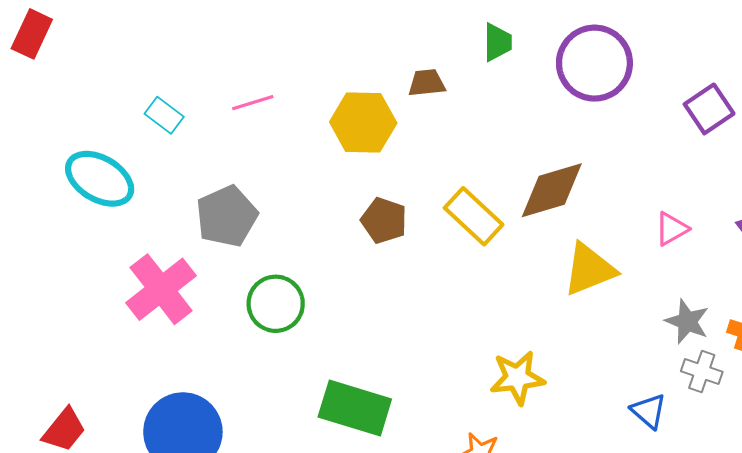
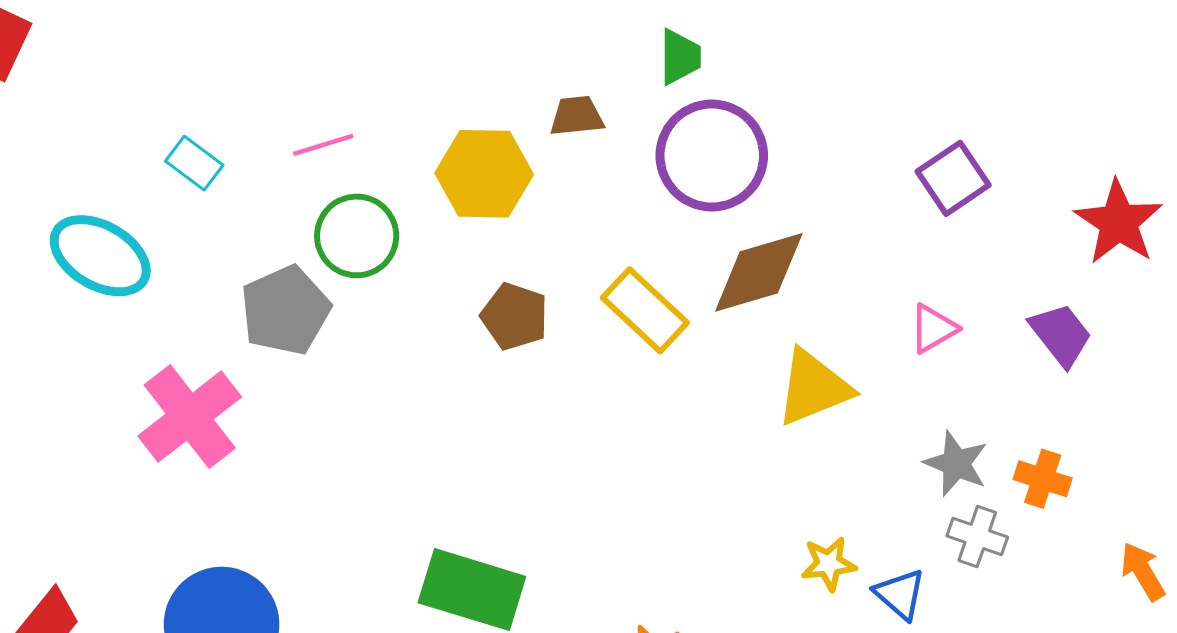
purple circle: (594, 63) -> (712, 156), moved
purple square: (709, 109) -> (953, 178), moved
green circle: (276, 304) -> (357, 236), moved
yellow star: (517, 378) -> (829, 564), moved, size x0.7

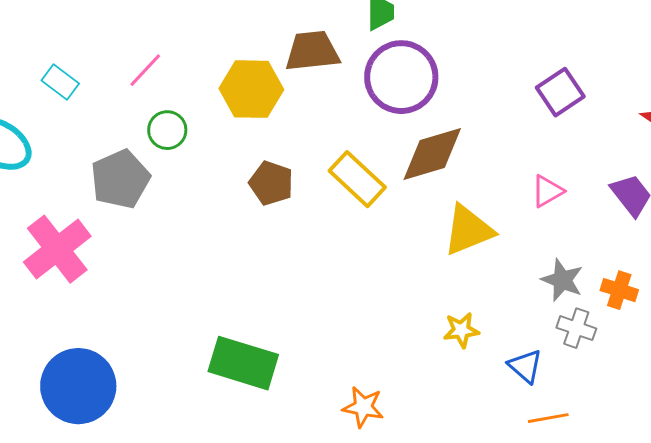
brown trapezoid: (577, 116) -> (312, 51), size x1.5
pink line: (323, 145) -> (145, 70), turned -30
green circle: (357, 236) -> (167, 130), size x0.7
yellow star: (829, 564) -> (461, 330), moved

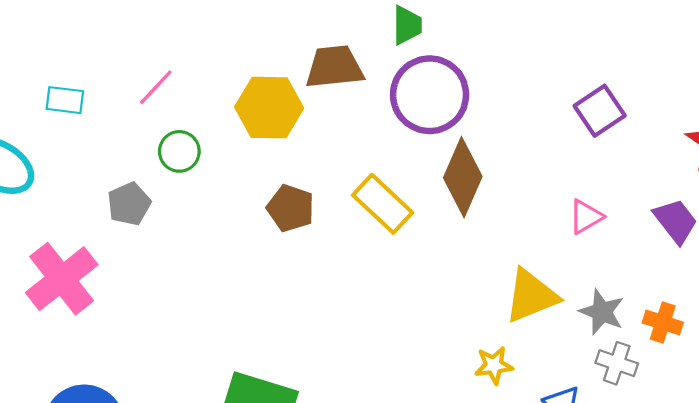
cyan rectangle: (60, 82) -> (65, 100), turned -30
brown diamond: (432, 154) -> (463, 177), turned -50
gray pentagon: (120, 179) -> (129, 204), size x0.7
yellow triangle: (468, 230) -> (531, 296), moved

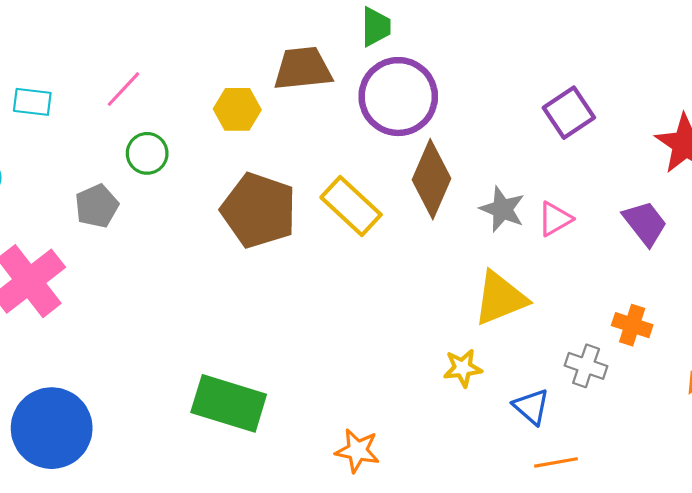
yellow hexagon: (269, 108) -> (237, 109), size x0.7
brown pentagon: (291, 208) -> (259, 210), size x1.6
gray star: (602, 312) -> (502, 209), moved

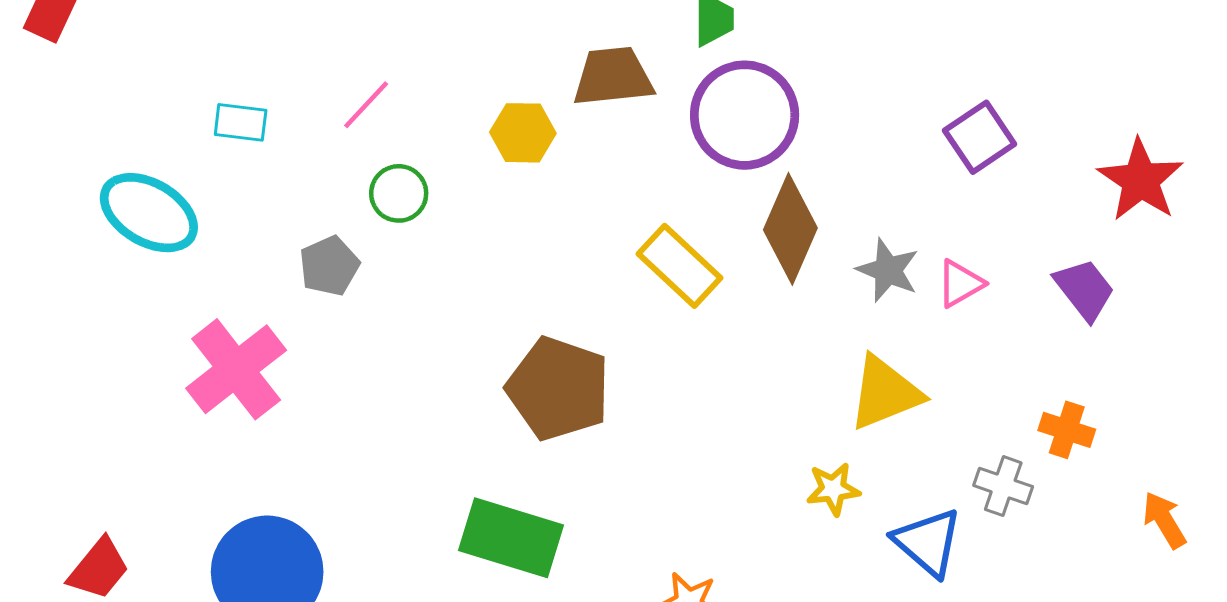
brown pentagon: (259, 210) -> (558, 388), moved
blue triangle: (531, 407) -> (928, 542), size x1.4

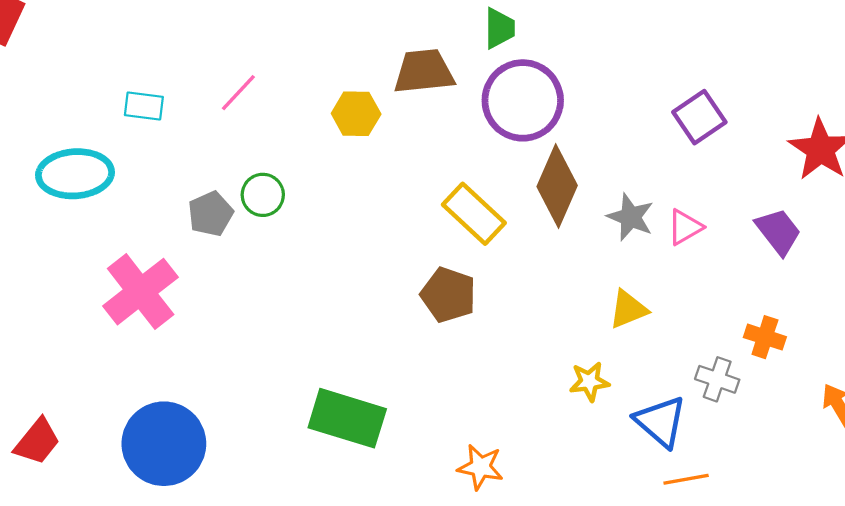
green circle: (399, 193) -> (263, 195), moved
cyan ellipse: (149, 213) -> (75, 174), turned -34
brown pentagon: (558, 388) -> (448, 295), moved, size x0.7
yellow triangle: (885, 393) -> (628, 309), size x0.7

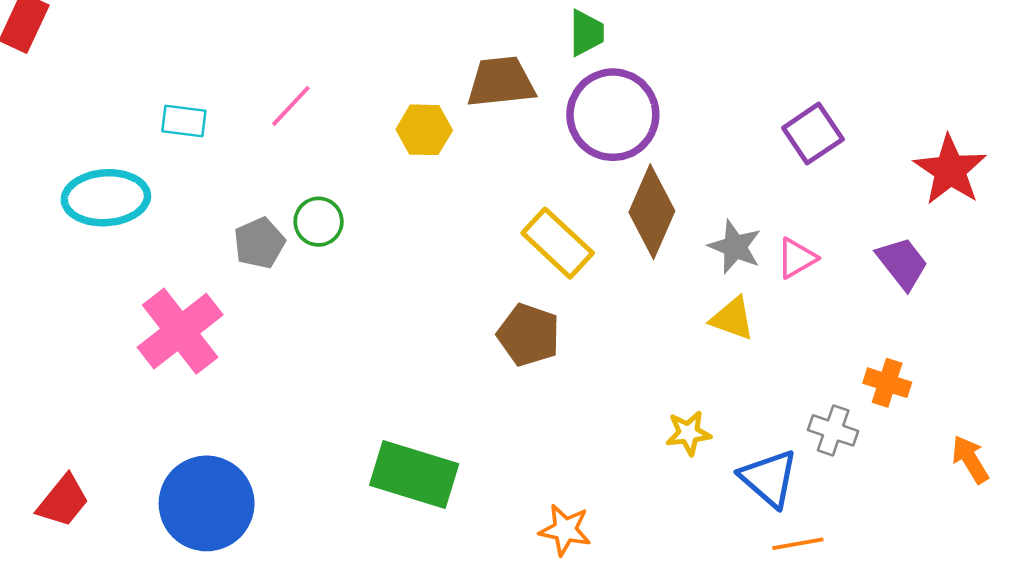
yellow triangle: (628, 309) -> (732, 319), moved, turned 42

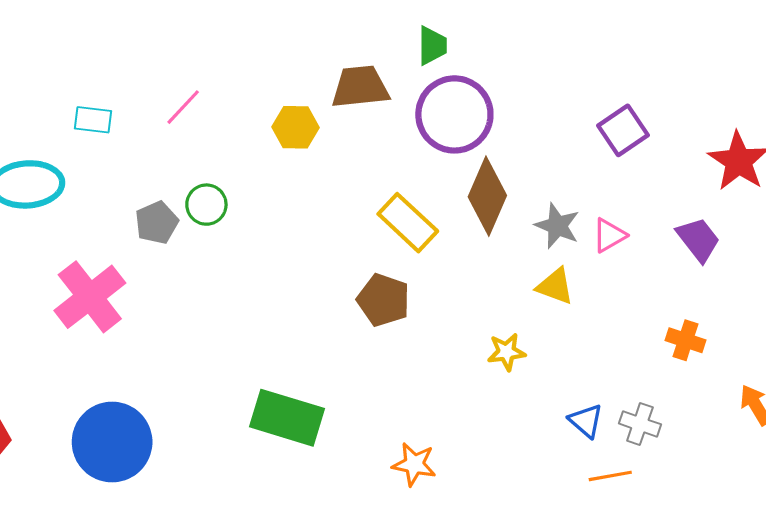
gray cross: (833, 430) -> (640, 424), moved
yellow star: (688, 433) -> (506, 352), moved
blue triangle: (769, 478) -> (586, 421), size x0.7

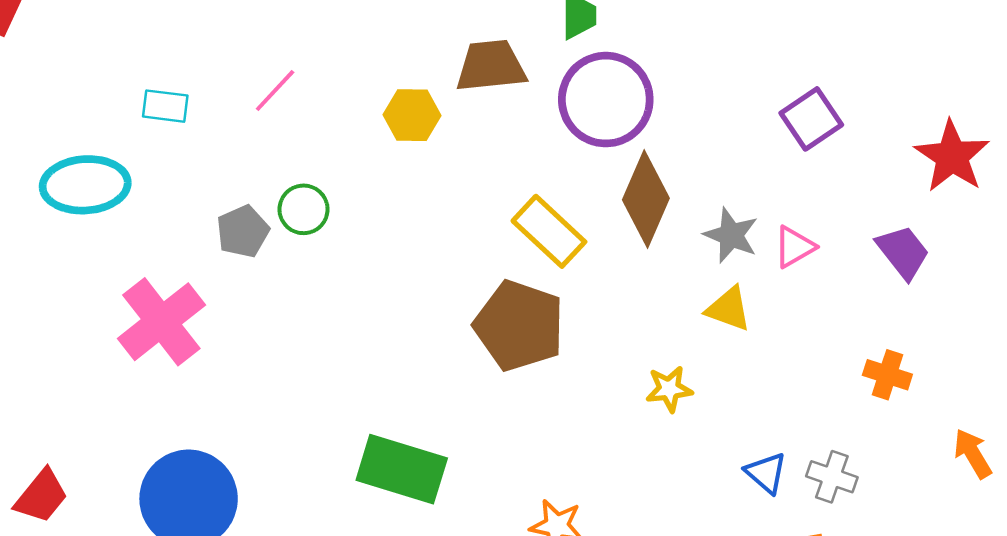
brown pentagon: (383, 300) -> (519, 326), size x1.4

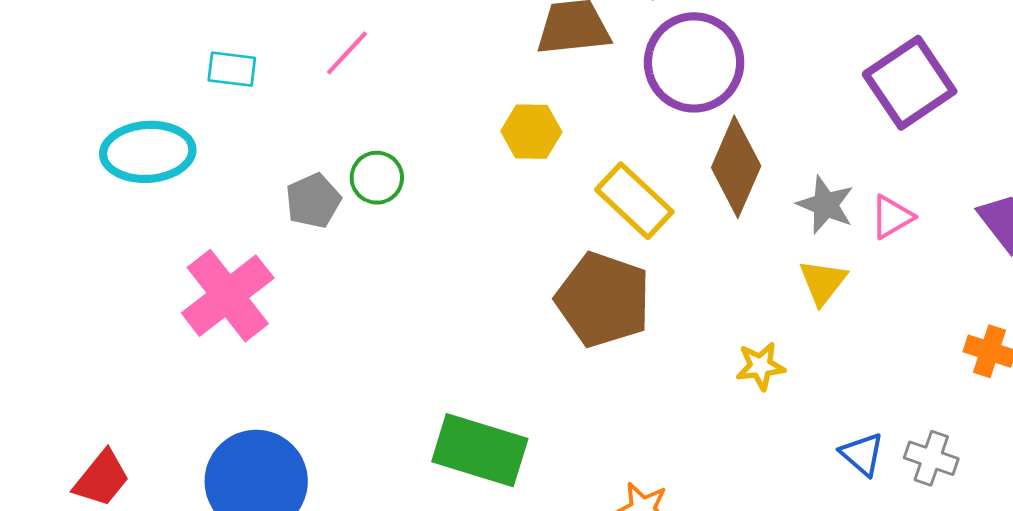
yellow hexagon: (412, 115) -> (531, 132), moved
purple square: (811, 119) -> (910, 83), size x1.4
yellow triangle: (729, 309) -> (823, 282), turned 48

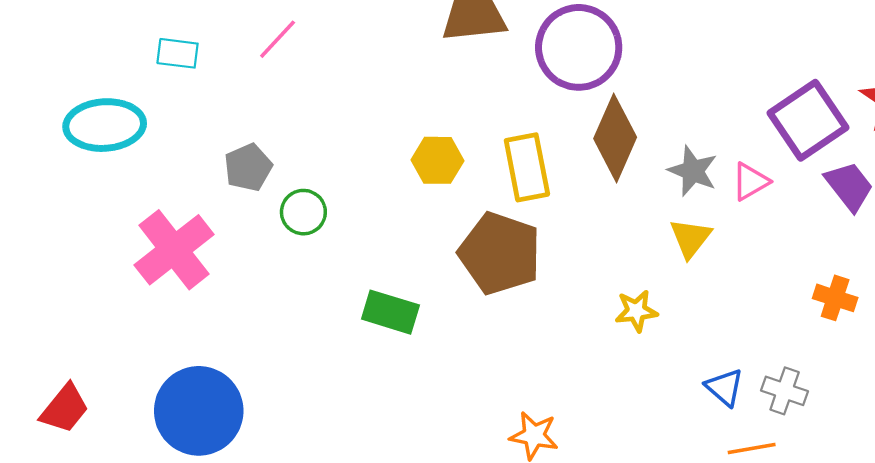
purple square: (910, 83) -> (808, 120), moved
yellow hexagon: (531, 132) -> (438, 160), moved
green circle: (377, 178) -> (303, 212), moved
yellow rectangle: (634, 201) -> (527, 167), turned 36
green rectangle: (480, 450) -> (390, 312), moved, size x0.7

